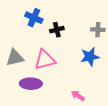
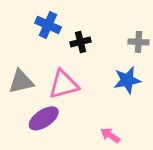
purple ellipse: (31, 84) -> (44, 118), turned -35

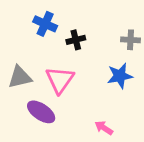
pink triangle: (64, 84) -> (60, 80), turned -40
purple ellipse: (44, 118) -> (41, 112), turned 68

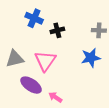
pink arrow: (104, 128) -> (55, 97), moved

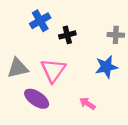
blue cross: (34, 18) -> (40, 21), turned 36
pink arrow: (55, 97) -> (87, 103), moved

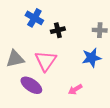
blue cross: (40, 21) -> (34, 18), turned -30
pink arrow: (87, 103) -> (75, 89), turned -64

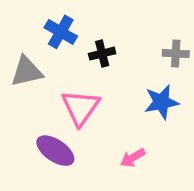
gray triangle: (15, 59) -> (27, 72), moved

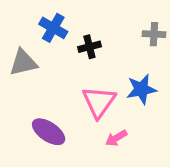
gray cross: (176, 54) -> (154, 34), moved
pink triangle: (81, 107) -> (99, 102), moved

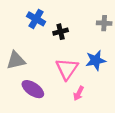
gray triangle: (23, 62) -> (16, 60), moved
pink arrow: (116, 138) -> (79, 93), turned -32

